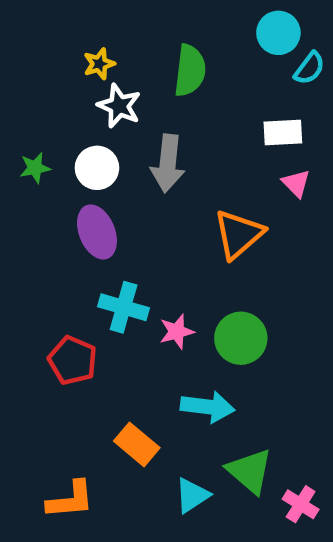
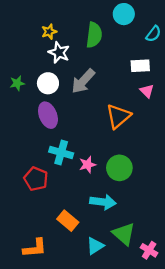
cyan circle: (278, 33) -> (124, 14), moved
gray arrow: (168, 163) -> (83, 81), turned 36

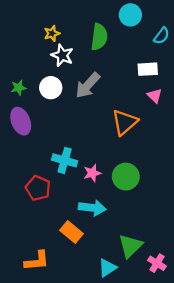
purple ellipse: (48, 115) -> (21, 121), moved
cyan arrow: (103, 202) -> (92, 208), moved
green triangle: (124, 234) -> (130, 246), turned 35
cyan triangle: (95, 246) -> (107, 268), moved

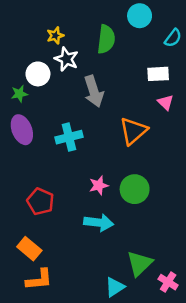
gray arrow: (88, 85) -> (94, 91), turned -60
white circle: (51, 88) -> (38, 74), moved
cyan cross: (65, 160) -> (69, 137), moved, turned -30
orange rectangle: (72, 232) -> (29, 249), moved

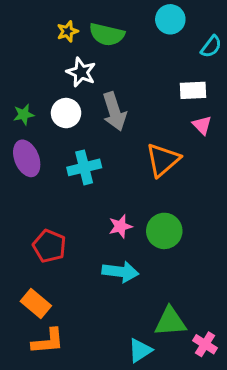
yellow star: (55, 36) -> (68, 31), moved
green semicircle: (106, 39) -> (107, 34), moved, turned 96
white circle: (38, 74) -> (66, 113), moved
green triangle: (140, 263) -> (170, 322), turned 40

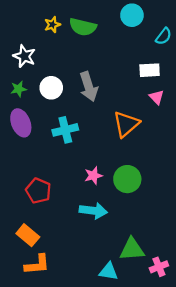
white star: (81, 72) -> (24, 56), moved
pink cross: (205, 344) -> (159, 267), turned 36
cyan triangle: (140, 350) -> (109, 272), turned 42

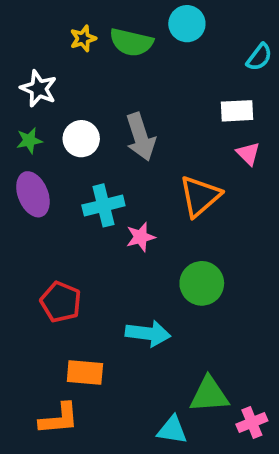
cyan circle: (132, 15) -> (187, 24), moved
pink star: (93, 176) -> (141, 237), moved
orange rectangle: (28, 235) -> (85, 372), moved, turned -35

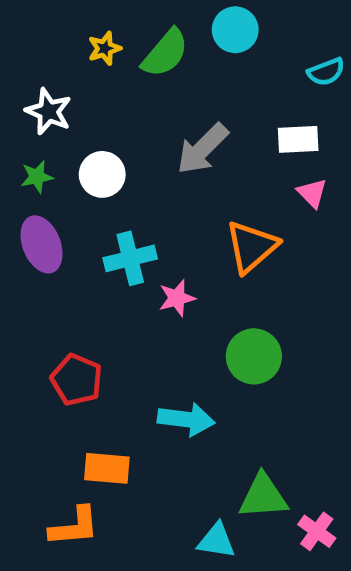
green semicircle: (131, 42) -> (165, 53), turned -63
cyan semicircle: (259, 57) -> (326, 72), turned 32
gray arrow: (141, 137) -> (203, 149), moved, turned 63
pink cross: (252, 422) -> (317, 531), turned -32

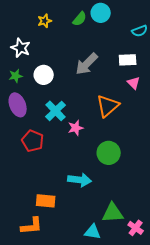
green semicircle: (165, 53) -> (80, 19), moved, size x0.7
cyan cross: (130, 258) -> (56, 111), turned -30
red pentagon: (77, 380) -> (33, 141), moved

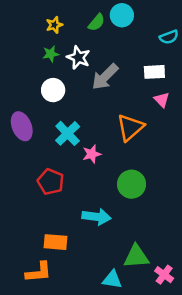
white star: (21, 48) -> (78, 57), moved
green star: (16, 76) -> (51, 54), moved
red pentagon: (33, 141) -> (51, 182), moved

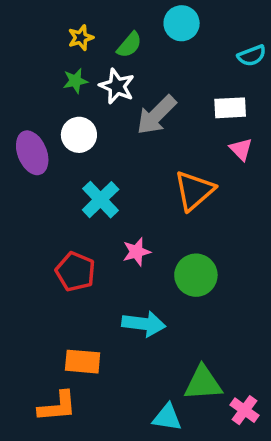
green semicircle: (97, 22) -> (129, 45), moved
purple ellipse: (22, 126) -> (32, 153), moved
pink star: (92, 154) -> (137, 252), moved

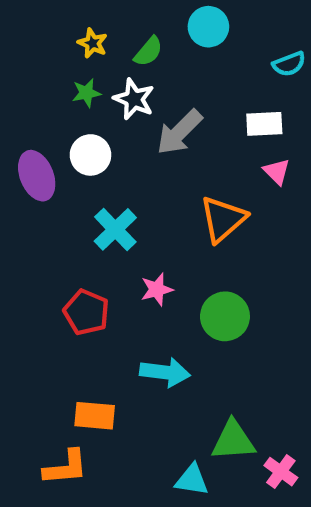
yellow star: (81, 38) -> (93, 43), turned -30

